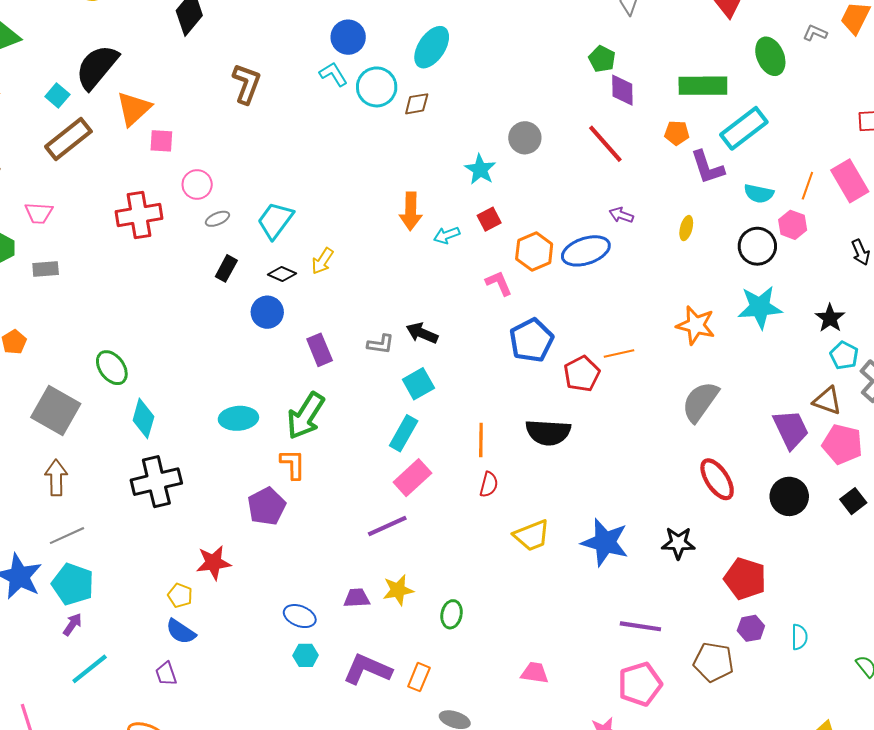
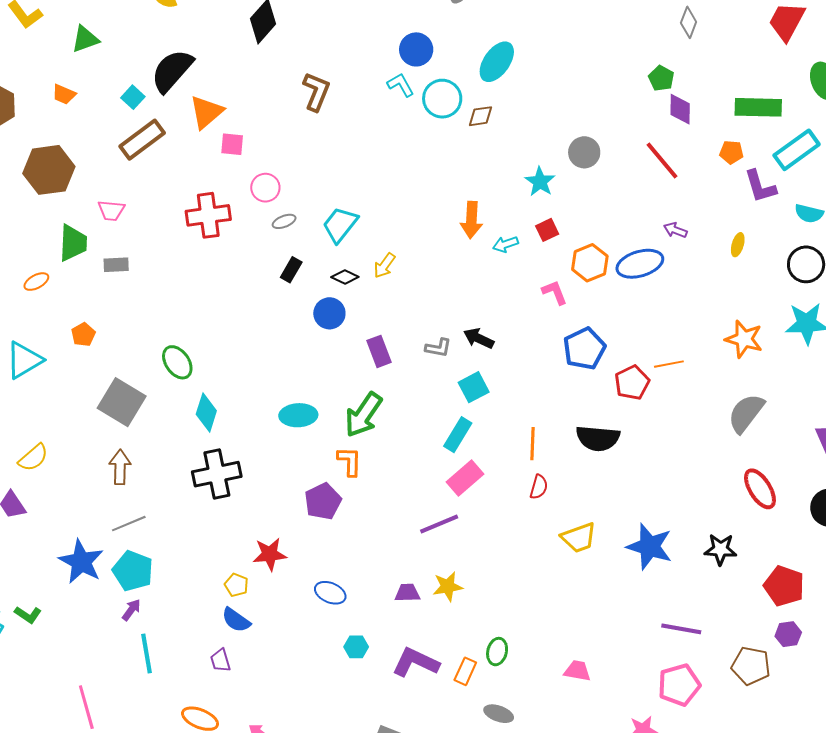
green ellipse: (452, 614) -> (497, 652), moved
blue ellipse: (300, 616) -> (330, 593), moved
cyan line: (90, 669) -> (147, 653), turned -63

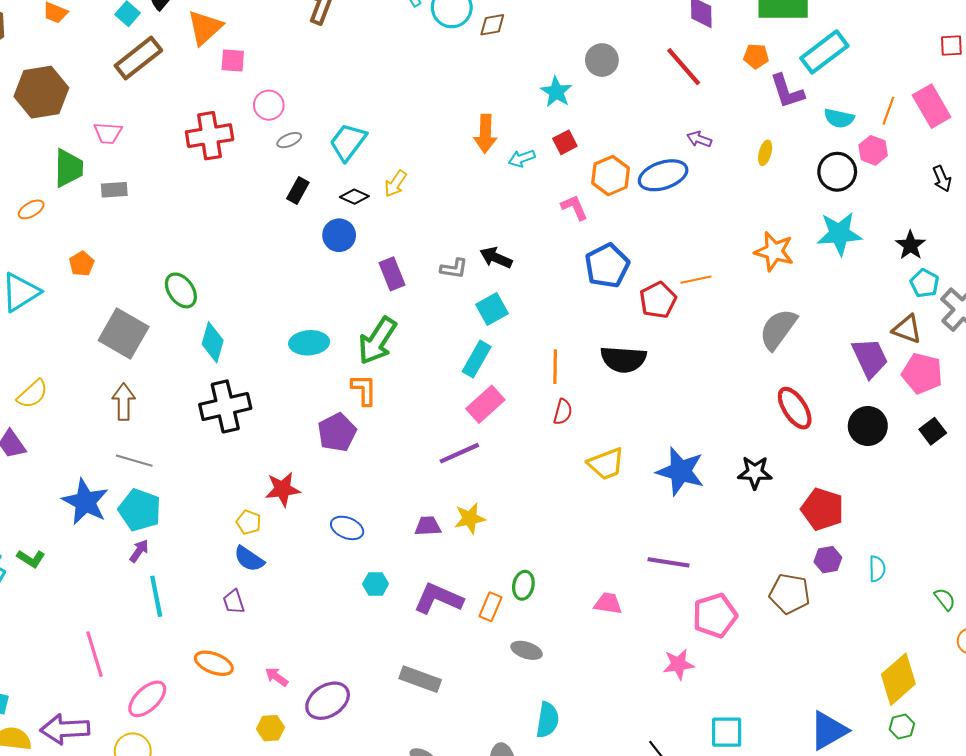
gray line: (129, 524) -> (134, 461), turned 40
purple line: (681, 629) -> (668, 562), moved

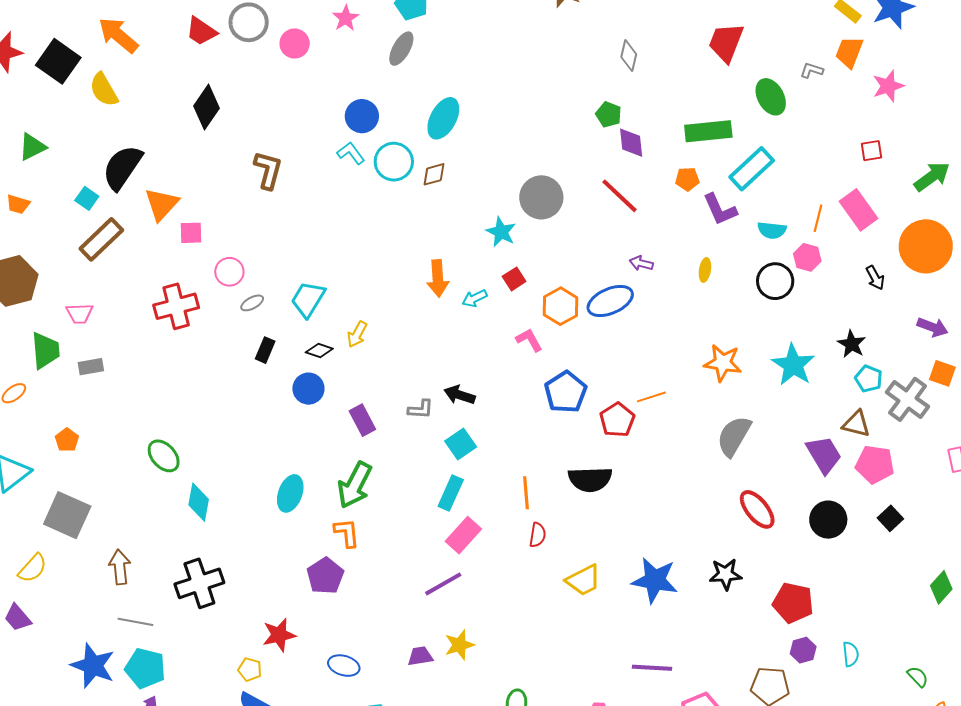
gray circle: (602, 60) -> (541, 197), size x1.4
cyan star: (839, 234) -> (793, 365), moved, turned -30
gray square: (124, 334) -> (67, 515), moved
cyan ellipse: (309, 343) -> (290, 493), turned -60
black cross: (225, 406) -> (199, 583), moved

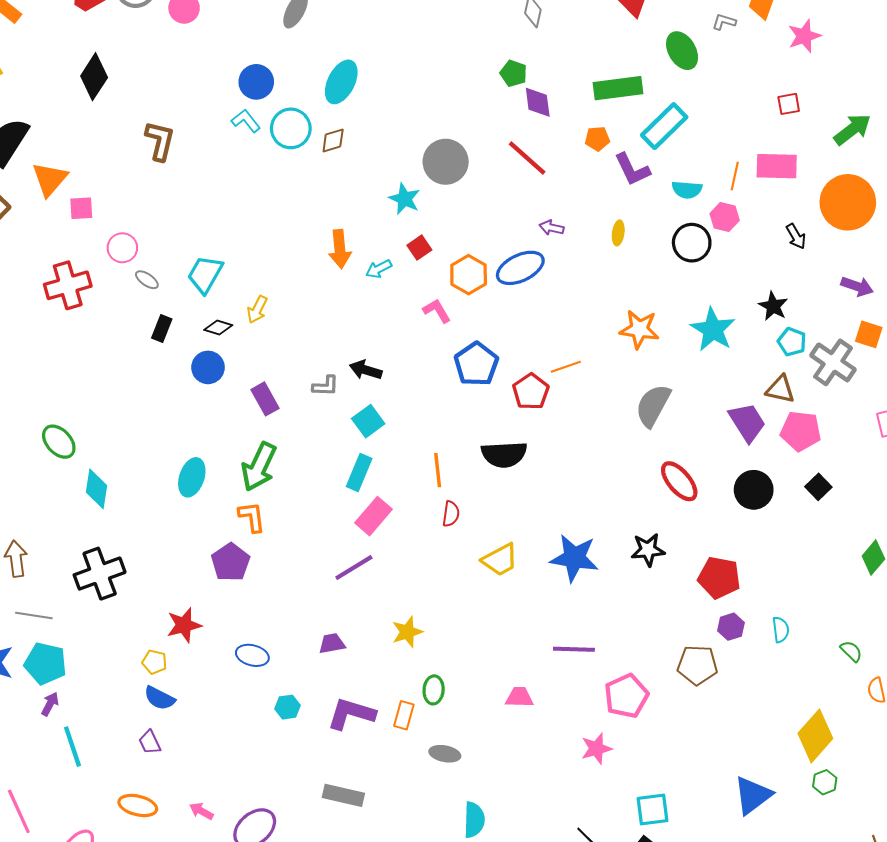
pink rectangle: (858, 210) -> (777, 166), turned -51
gray ellipse: (252, 303) -> (147, 280), turned 65
yellow star: (459, 645) -> (407, 632), moved

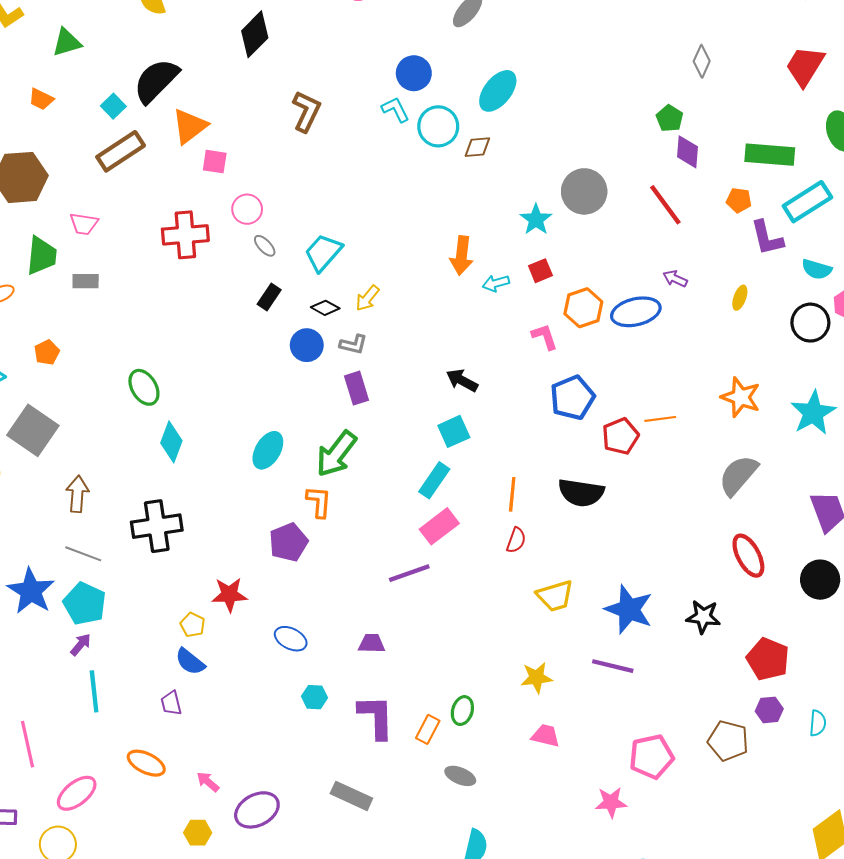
gray L-shape: (326, 386) -> (353, 344), moved
yellow star: (407, 632) -> (537, 678), moved
purple line: (574, 649) -> (613, 666), moved
purple L-shape: (351, 714) -> (376, 717), turned 60

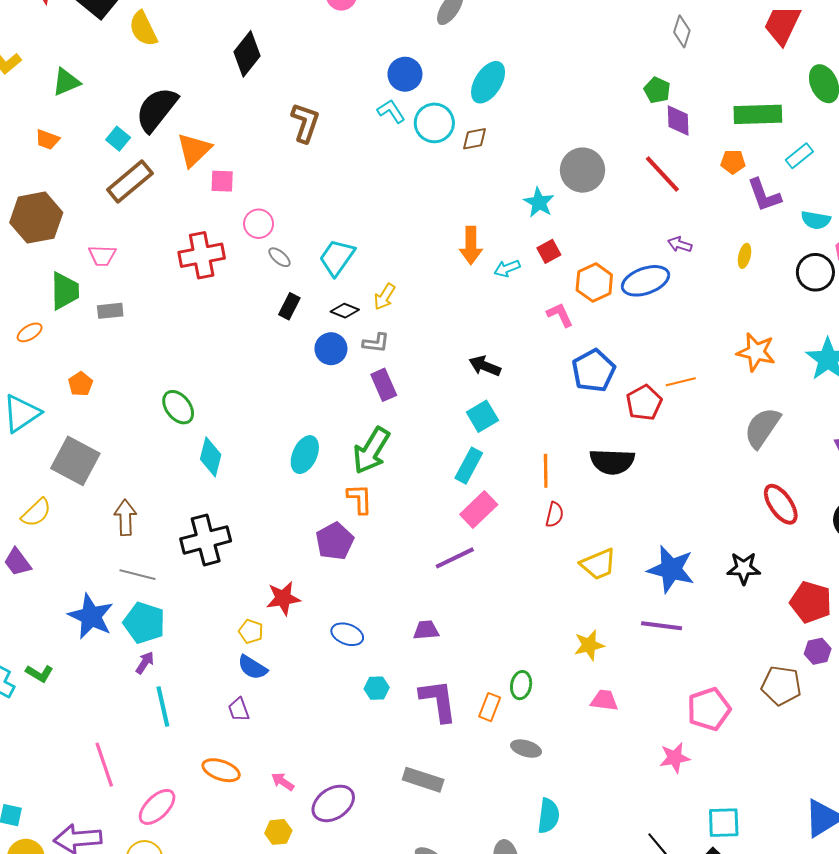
cyan rectangle: (807, 202) -> (799, 156), size x0.6

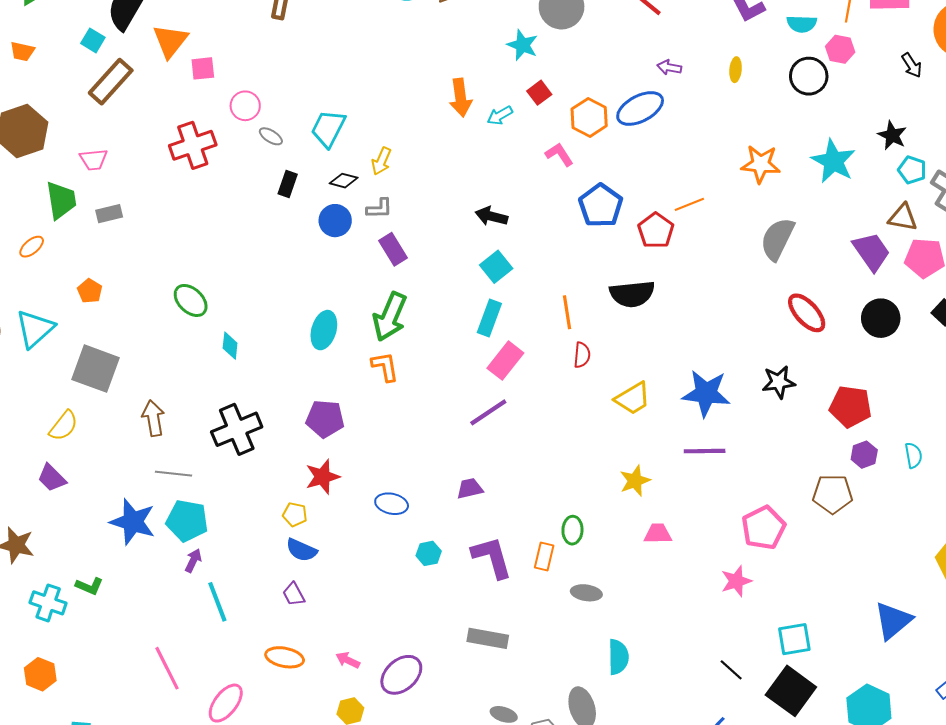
cyan diamond: (211, 457) -> (230, 346), size x0.7
purple pentagon: (335, 541) -> (325, 419), moved, turned -30

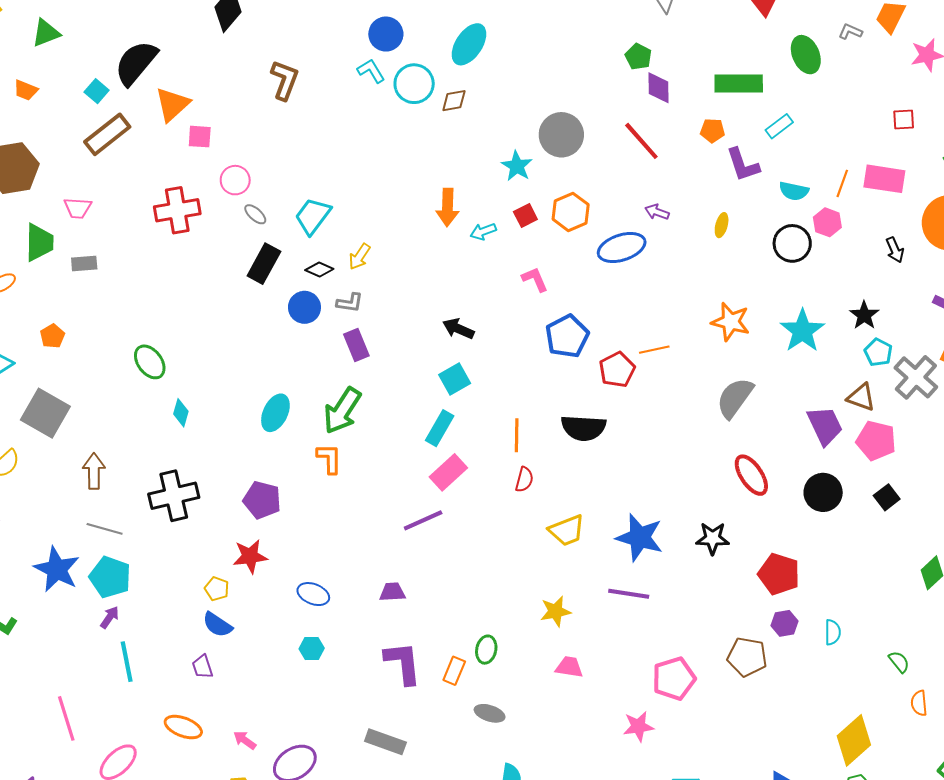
orange hexagon: (589, 117) -> (571, 212), moved
black rectangle: (288, 184) -> (264, 264), size x1.5
cyan hexagon: (429, 553) -> (312, 648), moved

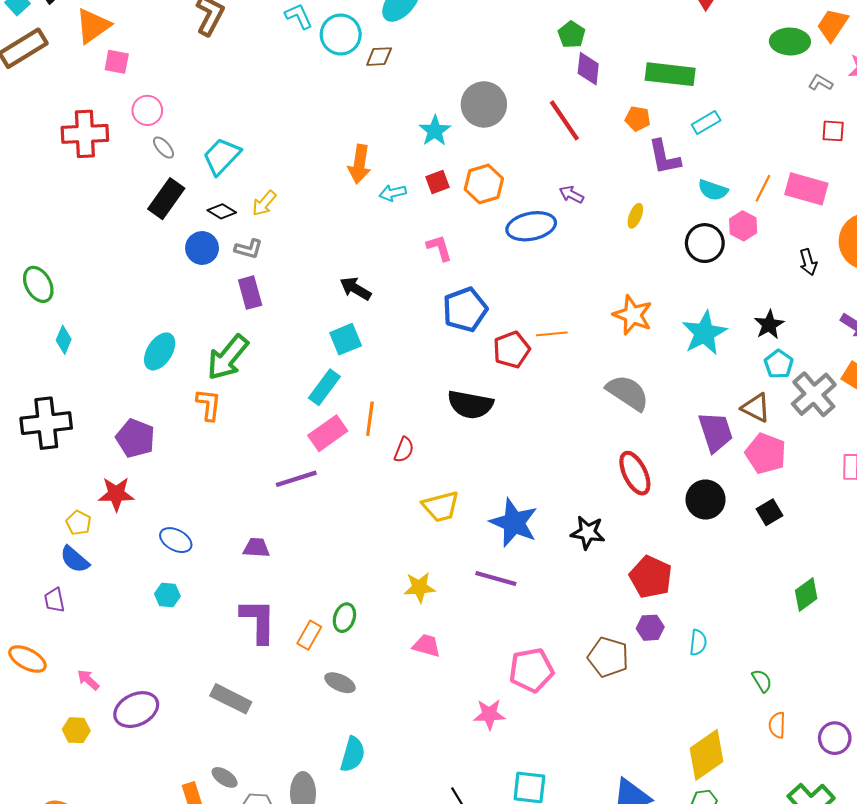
gray L-shape: (850, 31) -> (820, 83), moved
green ellipse: (806, 55) -> (790, 41), moved, turned -72
gray semicircle: (735, 398) -> (628, 393), turned 81
orange line: (517, 435) -> (370, 419), moved

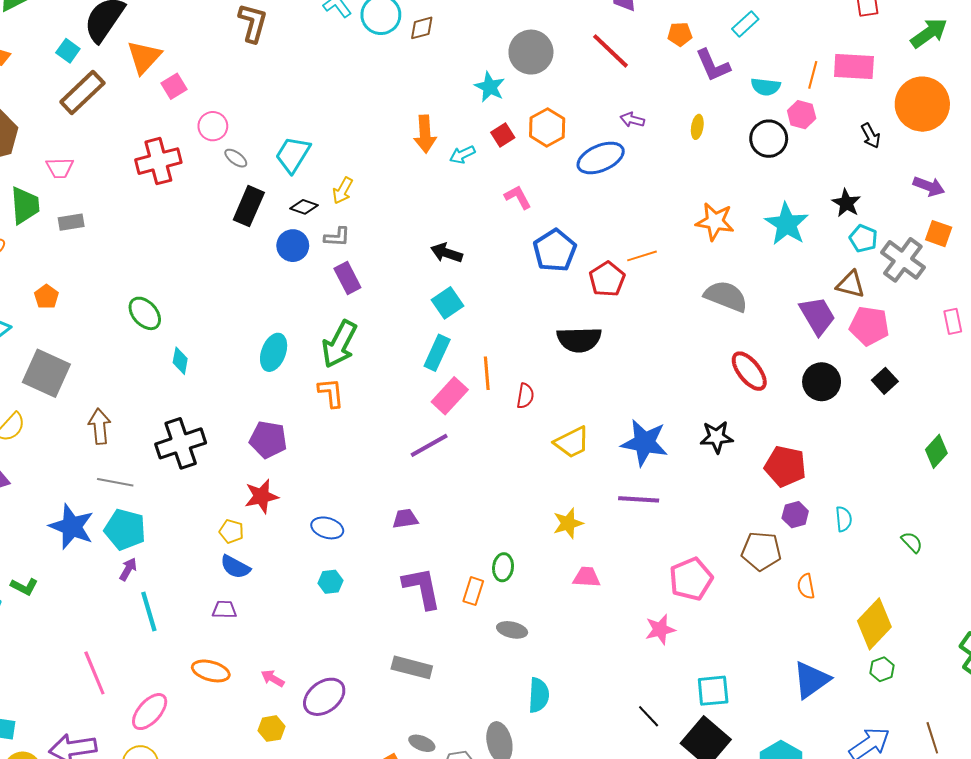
pink square: (117, 62) -> (174, 86), turned -30
purple trapezoid: (54, 600) -> (224, 610), turned 115
orange semicircle: (777, 725) -> (806, 586), moved

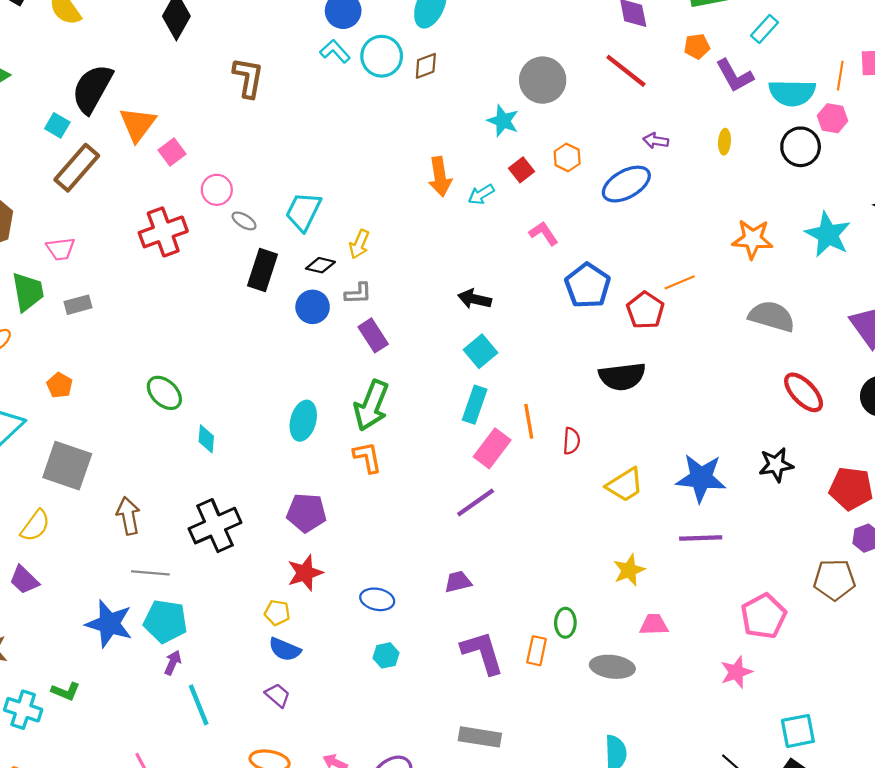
cyan semicircle: (766, 87) -> (792, 93), size x1.5
orange hexagon: (547, 127) -> (567, 157), size x0.7
purple trapezoid: (224, 610) -> (278, 695), turned 45
gray ellipse: (512, 630) -> (612, 667), moved, size x1.4

